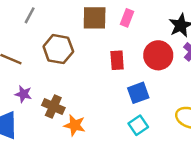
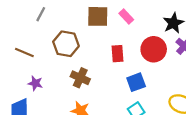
pink rectangle: (127, 18) -> (126, 16), turned -64
brown cross: (53, 107) -> (80, 78), moved

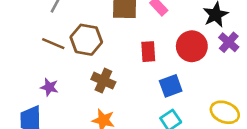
brown line: (24, 53) -> (53, 44), moved

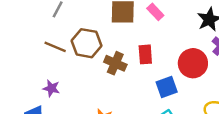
red circle: (192, 46) -> (193, 63), moved
brown cross: (103, 81) -> (115, 63), moved

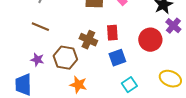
brown hexagon: (86, 43) -> (65, 58), moved
blue square: (167, 87) -> (117, 58), moved

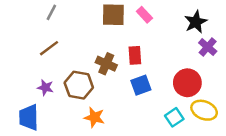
brown line: (40, 27) -> (49, 48), turned -60
red circle: (150, 40) -> (187, 83), moved
cyan square: (129, 85) -> (174, 117), moved

